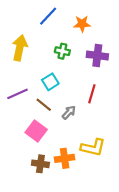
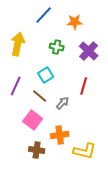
purple cross: (97, 56) -> (89, 51), turned 36
purple line: (17, 94) -> (16, 86), turned -42
yellow L-shape: (93, 147) -> (85, 151), moved
orange cross: (65, 158) -> (60, 135), moved

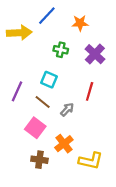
yellow arrow: (18, 44) -> (19, 33), moved, turned 75
cyan square: (46, 75) -> (49, 80), turned -35
orange cross: (60, 135) -> (64, 144), turned -30

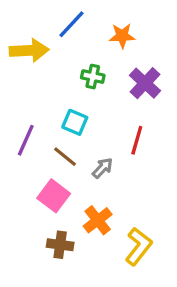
yellow L-shape: (91, 161) -> (138, 246), turned -65

